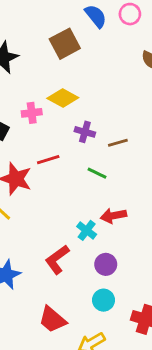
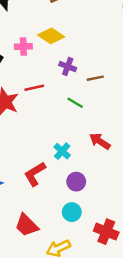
red arrow: (113, 216) -> (100, 141), moved, turned 40

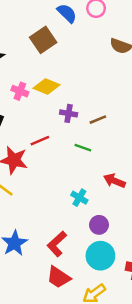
pink cross: (23, 46) -> (20, 91), moved, turned 35
red L-shape: (35, 174) -> (57, 244), moved
cyan circle: (72, 212) -> (100, 256), size x1.5

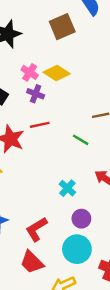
purple cross: (69, 113) -> (36, 94), moved

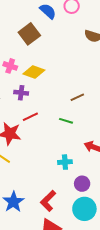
pink cross: (30, 72) -> (10, 66), moved
cyan cross: (67, 188) -> (65, 162), turned -32

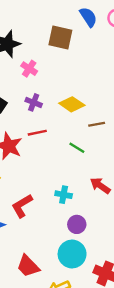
brown square: (29, 34) -> (60, 38), turned 35
yellow diamond: (34, 72) -> (72, 104), moved
red L-shape: (48, 201) -> (22, 206), moved

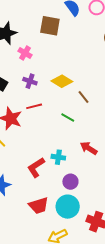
brown line: (97, 124) -> (83, 97), turned 64
red L-shape: (22, 206) -> (36, 167), moved
red trapezoid: (28, 266) -> (39, 206), moved, turned -60

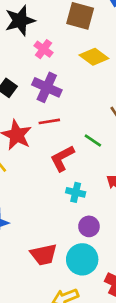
purple cross: (30, 81) -> (47, 87), size x1.5
yellow diamond: (62, 81) -> (94, 57), moved
red L-shape: (36, 167) -> (62, 158), moved

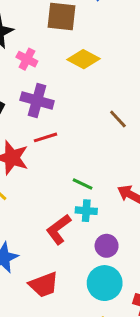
green line: (93, 140) -> (83, 184), moved
red L-shape: (62, 158) -> (59, 229), moved
red trapezoid: (44, 255) -> (44, 285), moved

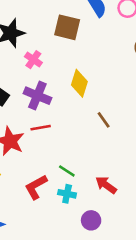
yellow diamond: (83, 59) -> (79, 83), moved, turned 72
red L-shape: (59, 229) -> (36, 187), moved
purple circle: (107, 246) -> (91, 220), moved

